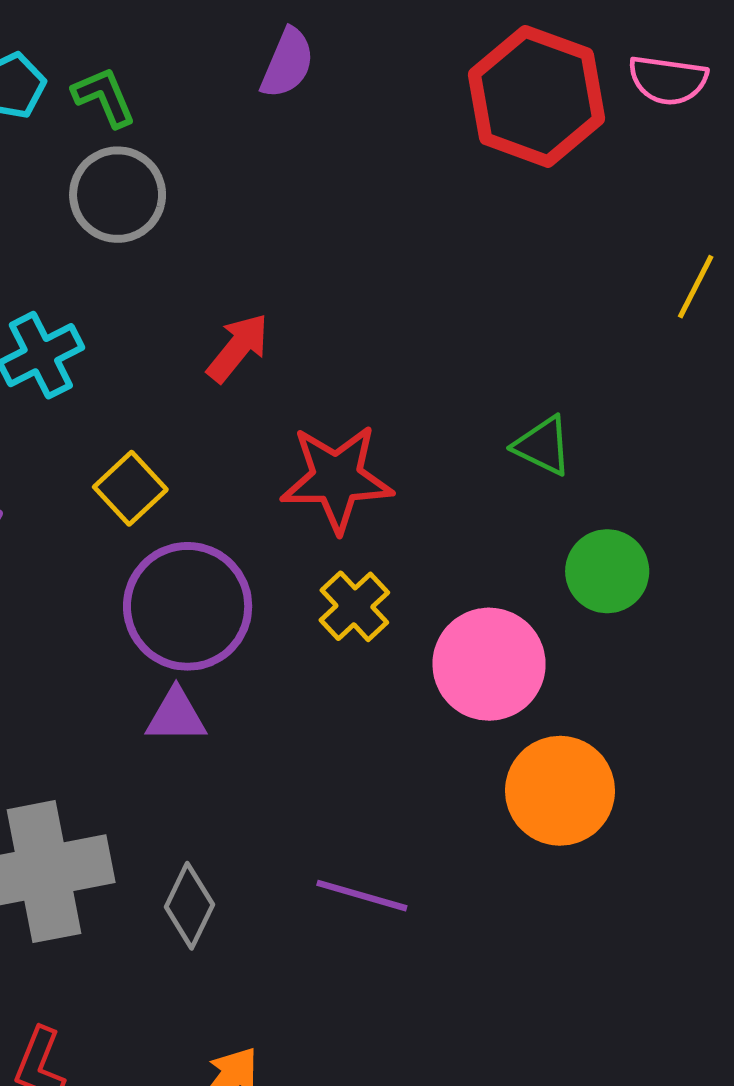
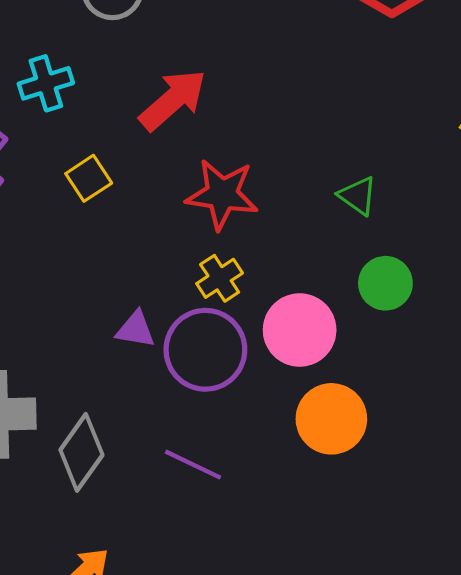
red arrow: (238, 348) -> (173, 100), size x1.5
purple circle: (188, 606) -> (205, 350), moved
purple triangle: (176, 716) -> (135, 329), moved
gray diamond: (189, 906) -> (81, 452), size x1.4

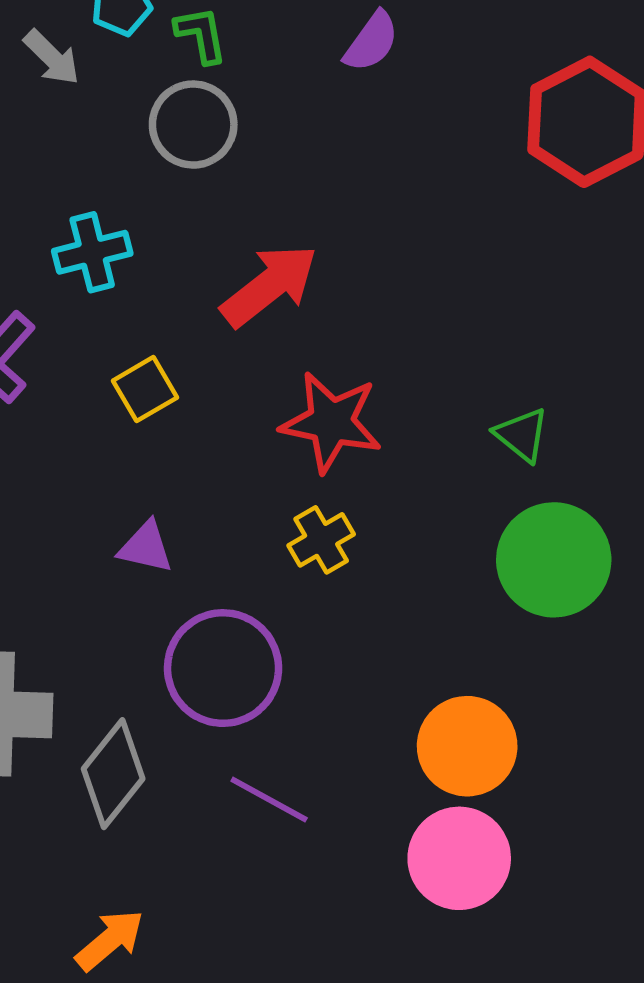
green circle: (385, 283) -> (554, 560), size x1.5
purple triangle: (135, 329) -> (146, 547), moved
pink circle: (300, 330) -> (459, 858), moved
purple circle: (205, 350) -> (223, 668), moved

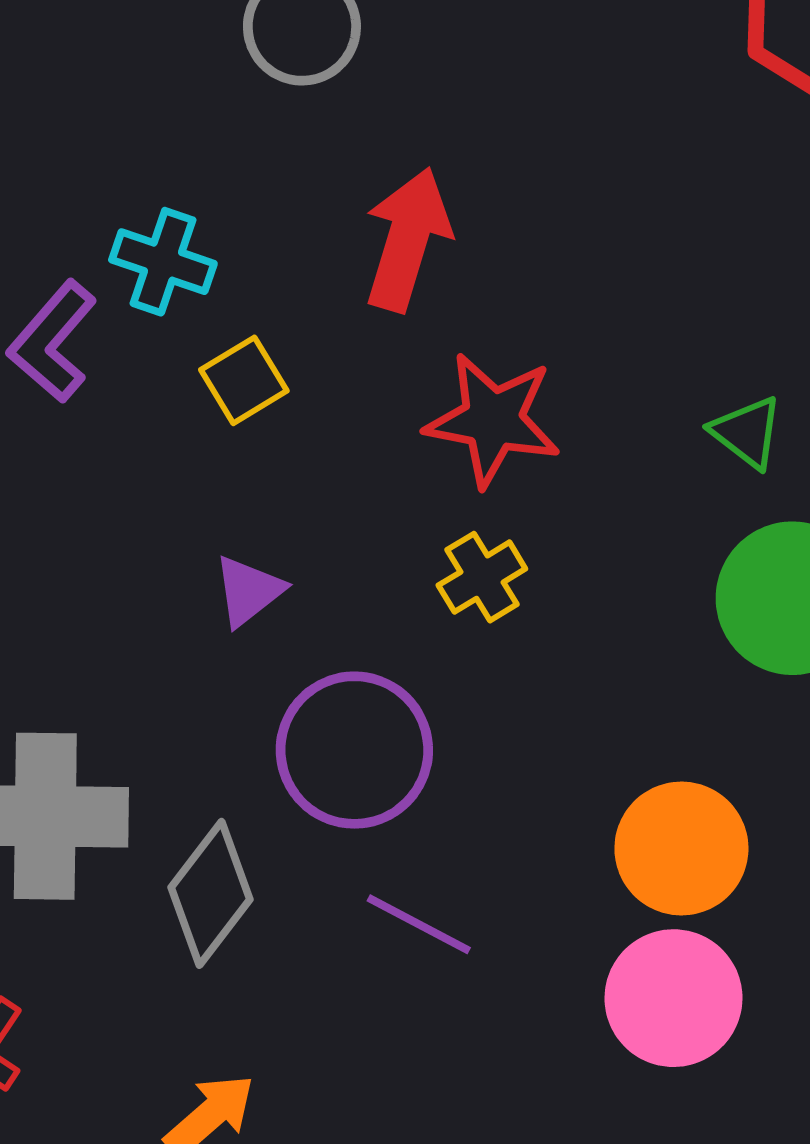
cyan cross: (92, 252) -> (163, 262), moved, turned 34
red arrow: (269, 285) -> (407, 239), turned -34
purple triangle: (146, 547) -> (249, 591), turned -50

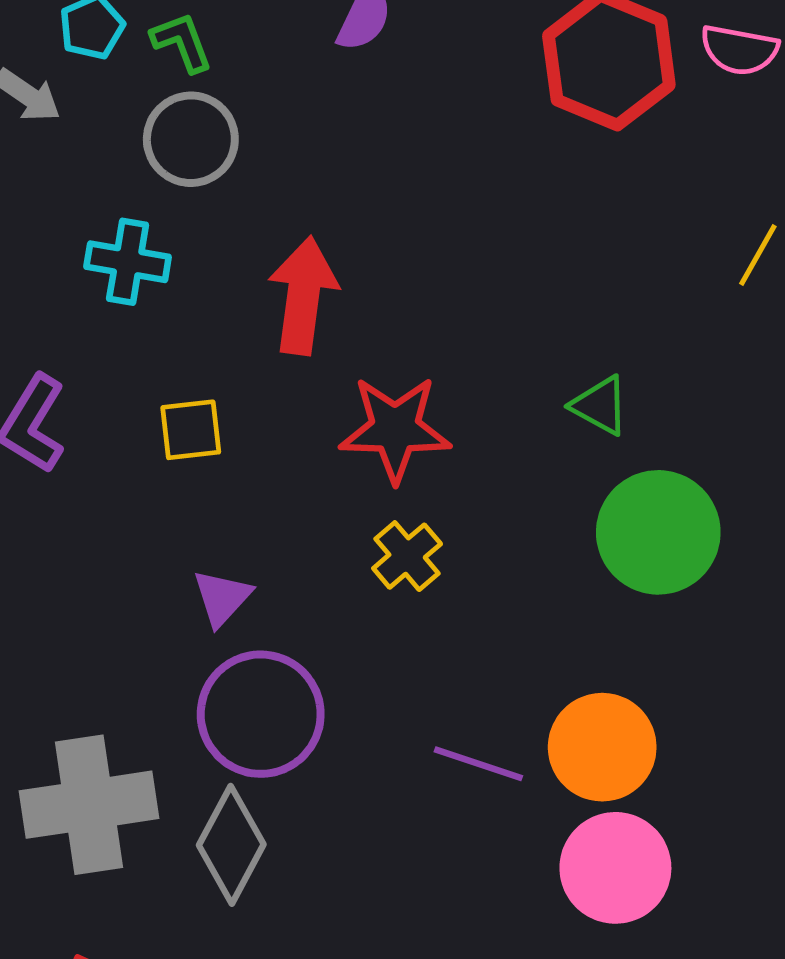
cyan cross: (163, 262) -> (128, 262), moved
yellow square: (244, 380) -> (191, 430), turned 34
purple circle: (354, 750) -> (261, 714), moved
purple line: (419, 924) -> (478, 764), moved

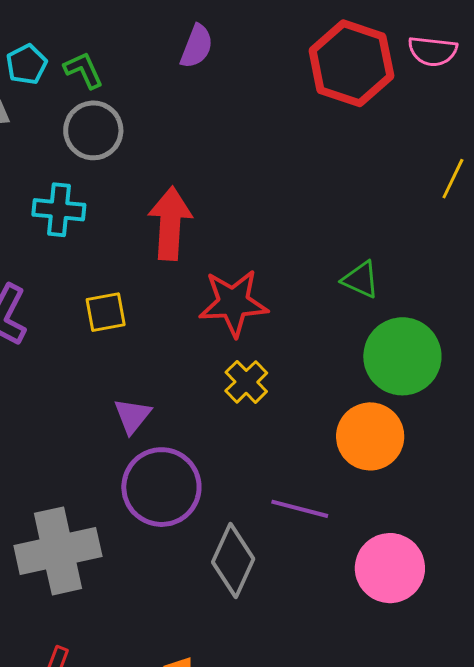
orange circle: (602, 747) -> (370, 436), moved
gray diamond: (231, 845) -> (233, 561), moved

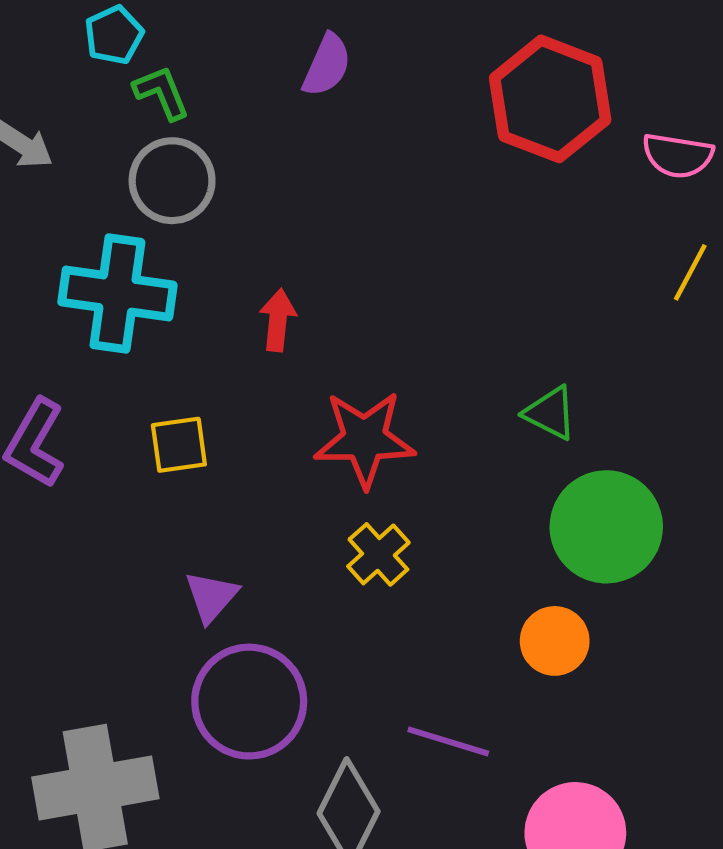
pink semicircle: (433, 51) -> (678, 155), moved
cyan pentagon: (27, 64) -> (114, 35), moved
cyan cross: (59, 210) -> (117, 294), size x1.5
red arrow: (170, 223) -> (278, 320), size x0.6
orange circle: (370, 436) -> (555, 641), size x0.7

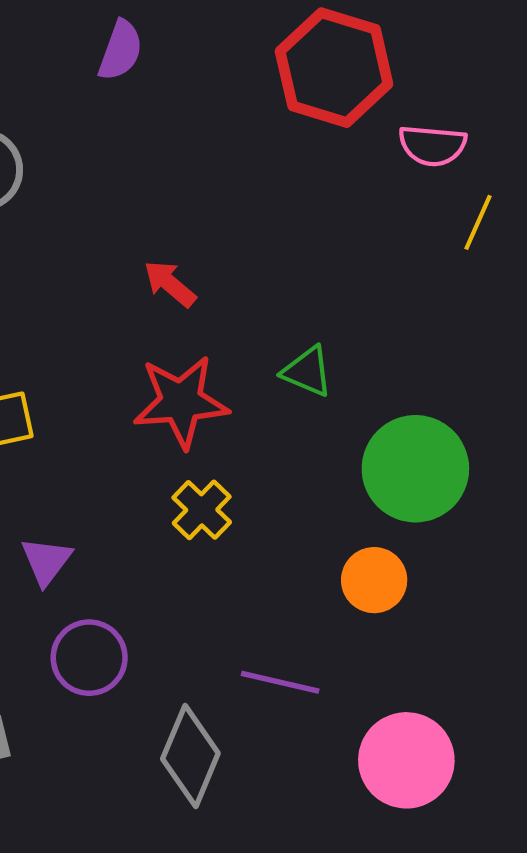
pink semicircle: (678, 155) -> (432, 145), moved
red arrow: (278, 320) -> (170, 284), moved, turned -52
green triangle: (550, 413) -> (307, 371), moved
purple circle: (249, 702) -> (89, 658), size x0.7

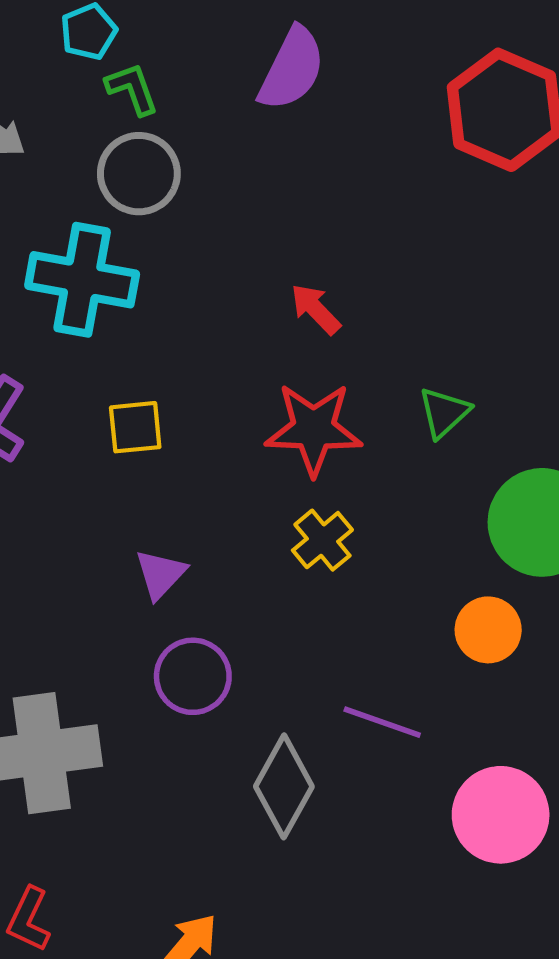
purple semicircle: (120, 50) -> (292, 69), size x1.4
green triangle: (307, 371) -> (444, 413), turned 48

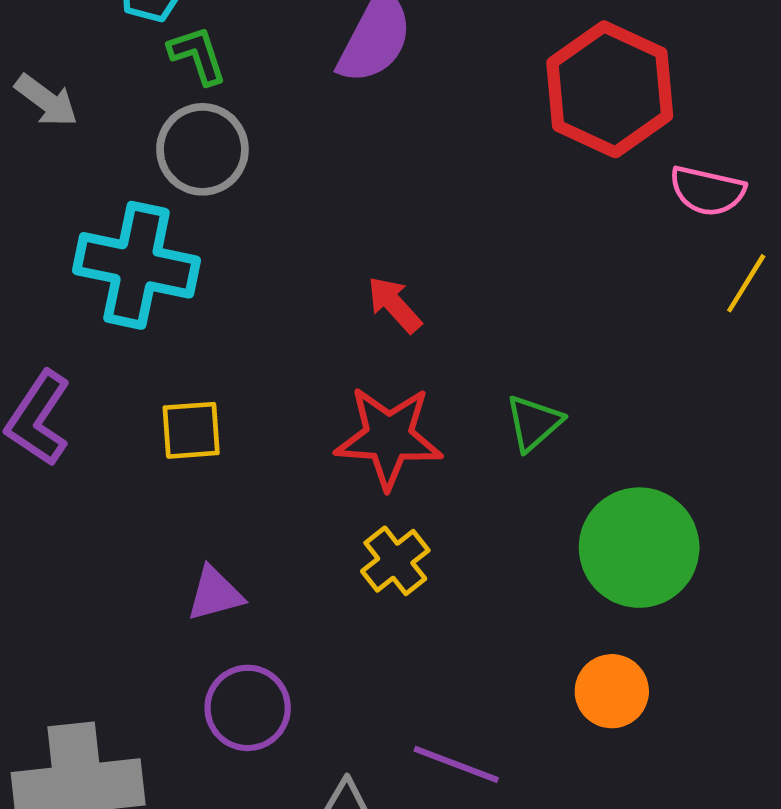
purple triangle: (160, 574) -> (215, 594), turned 30
orange circle: (488, 630) -> (612, 691), moved

